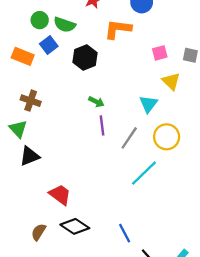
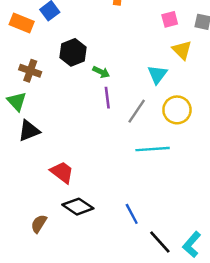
black hexagon: (85, 57) -> (73, 52), moved
cyan line: (144, 173) -> (153, 149), turned 40
brown semicircle: (39, 232) -> (39, 224), moved

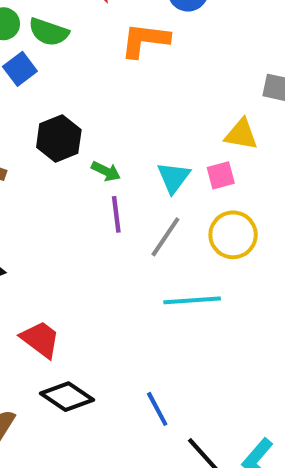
pink square: (170, 19) -> (221, 175), moved
yellow triangle: (182, 50) -> (241, 134), turned -35
cyan triangle: (157, 74) -> (174, 177), moved

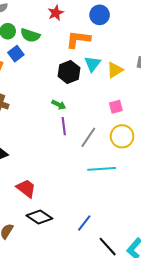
yellow triangle: (241, 134) -> (115, 70), moved, turned -42
black hexagon: (59, 139) -> (69, 72), moved
cyan triangle: (174, 177) -> (92, 64), moved
blue line: (157, 409) -> (84, 223), turned 66

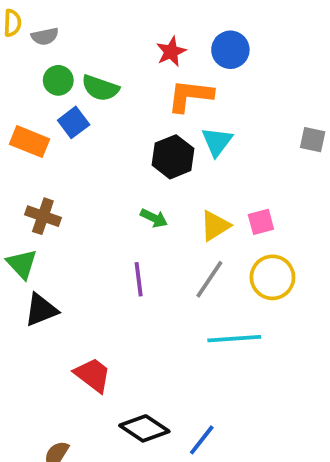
red star: (56, 13) -> (171, 52), moved
yellow triangle: (115, 70) -> (215, 226), moved
purple line: (64, 126) -> (139, 279), moved
black diamond: (39, 217) -> (144, 428), moved

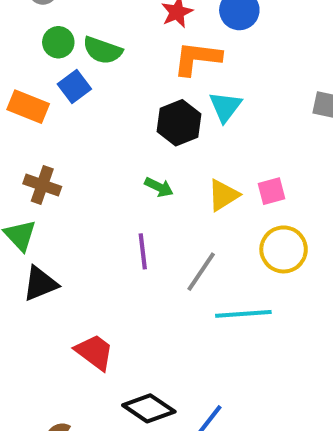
gray line: (209, 279) -> (201, 272), moved

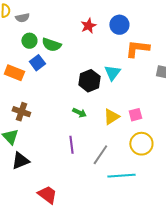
orange L-shape: (197, 58) -> (137, 49), moved

